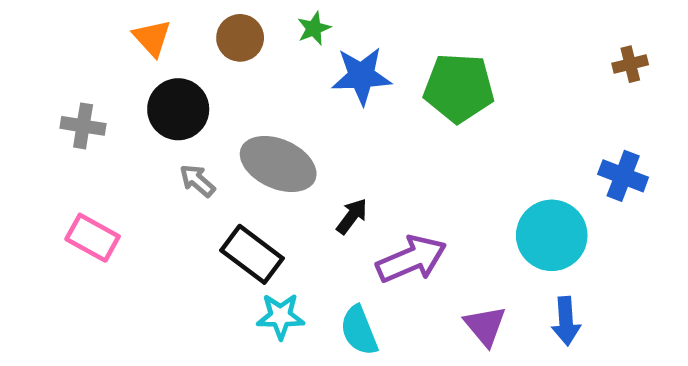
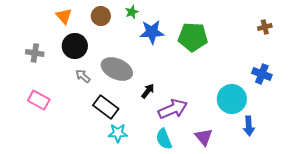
blue arrow: (566, 321) -> (249, 126), moved
cyan semicircle: (359, 330) -> (164, 139), moved

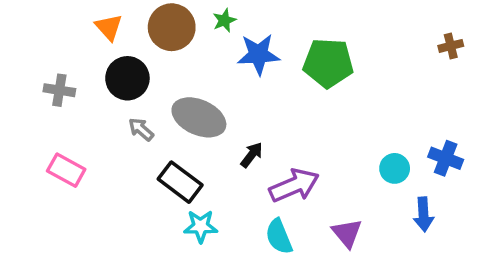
brown circle: (101, 16) -> (172, 27), size x1.4
blue cross: (262, 74) -> (446, 158), moved
cyan circle: (232, 99) -> (395, 168), size x0.6

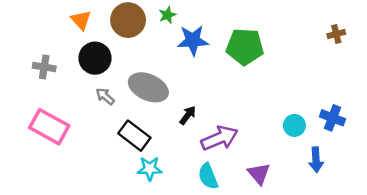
pink rectangle: (66, 170) -> (49, 127), size x1.4

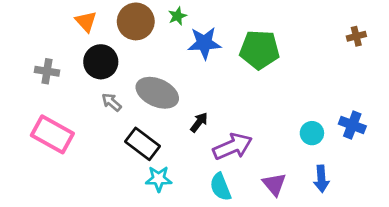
blue arrow: (316, 160) -> (321, 179), moved

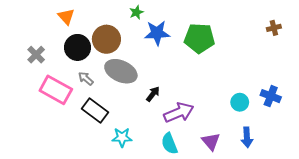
brown circle: (136, 21) -> (106, 39), moved
gray cross: (47, 71) -> (36, 55), turned 36
pink rectangle: (52, 134) -> (56, 90), moved
black rectangle: (142, 144) -> (95, 110), moved

